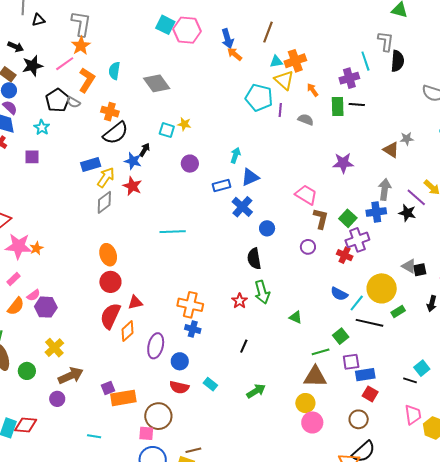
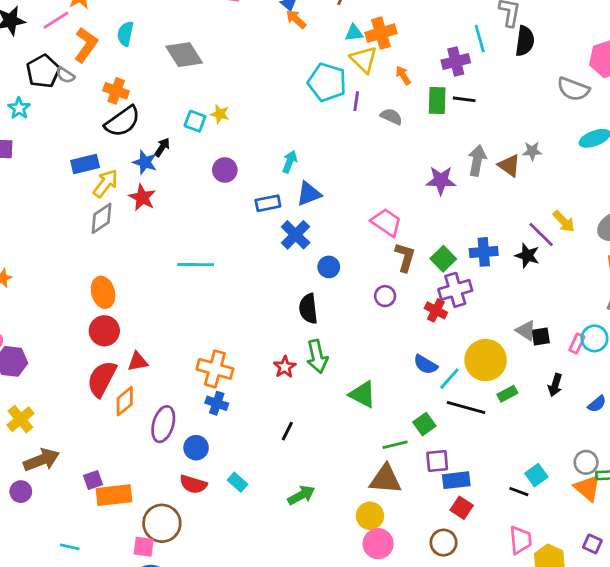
gray arrow: (385, 189) -> (477, 160), moved
green triangle: (296, 317) -> (362, 394), size x1.5

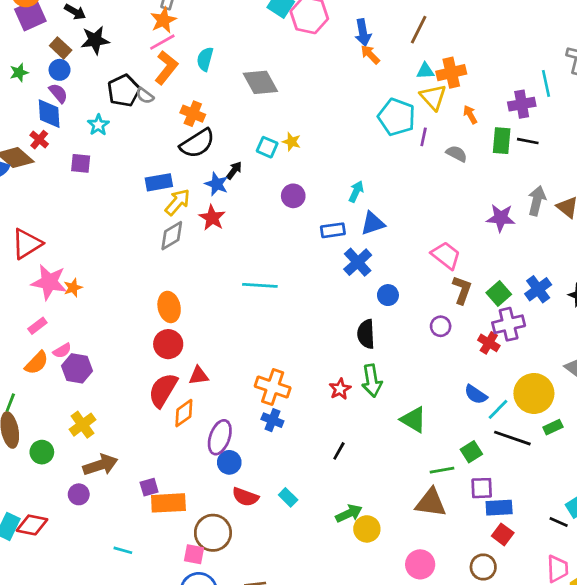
pink line: (56, 20) -> (162, 42), moved
blue cross: (484, 252) -> (538, 289), turned -35
blue circle: (196, 448) -> (229, 462), moved
yellow circle: (370, 516) -> (367, 529), moved

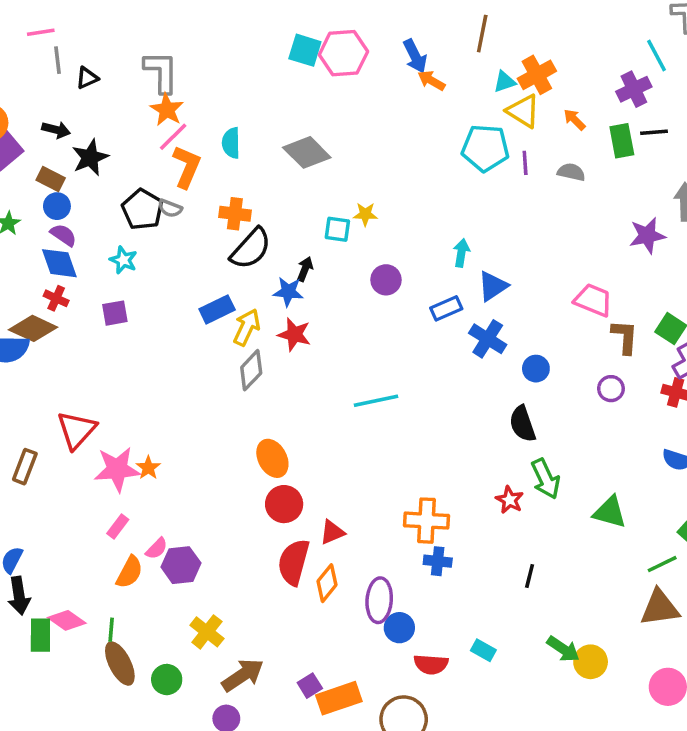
green arrow: (349, 513) -> (563, 649), turned 75

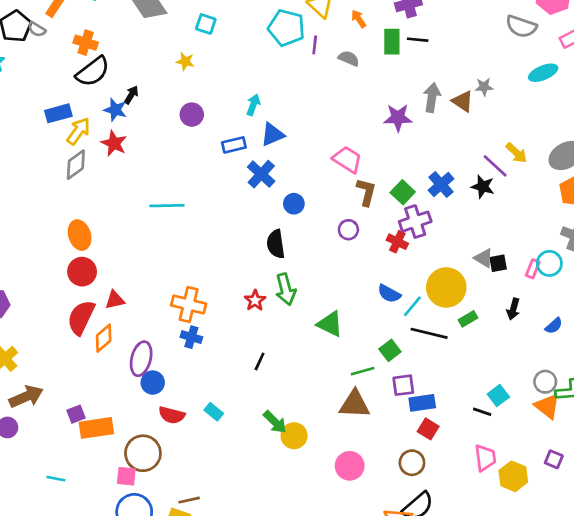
cyan square: (337, 229) -> (206, 24), moved

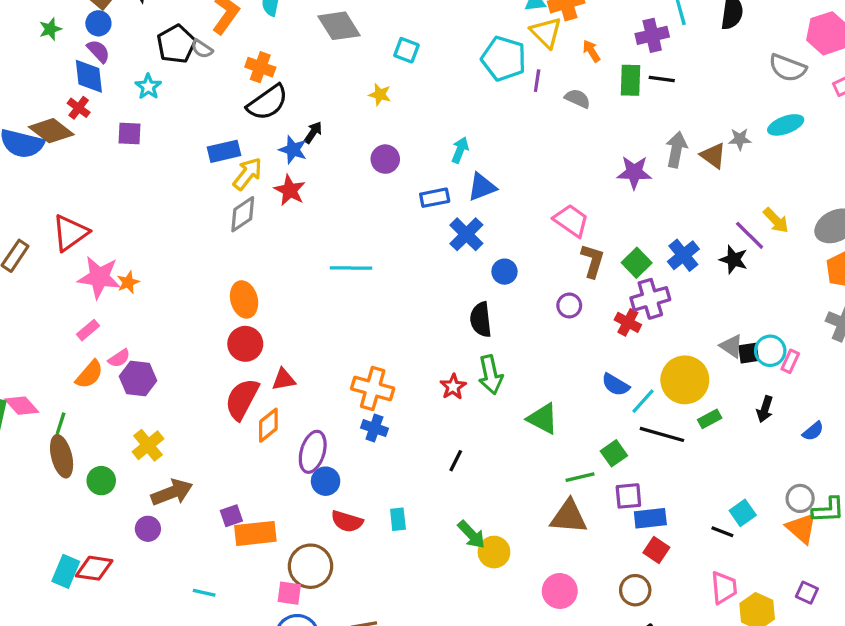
cyan ellipse: (543, 73) -> (786, 125), moved
cyan circle: (549, 263) -> (770, 351), moved
cyan rectangle: (214, 412) -> (398, 519), turned 42

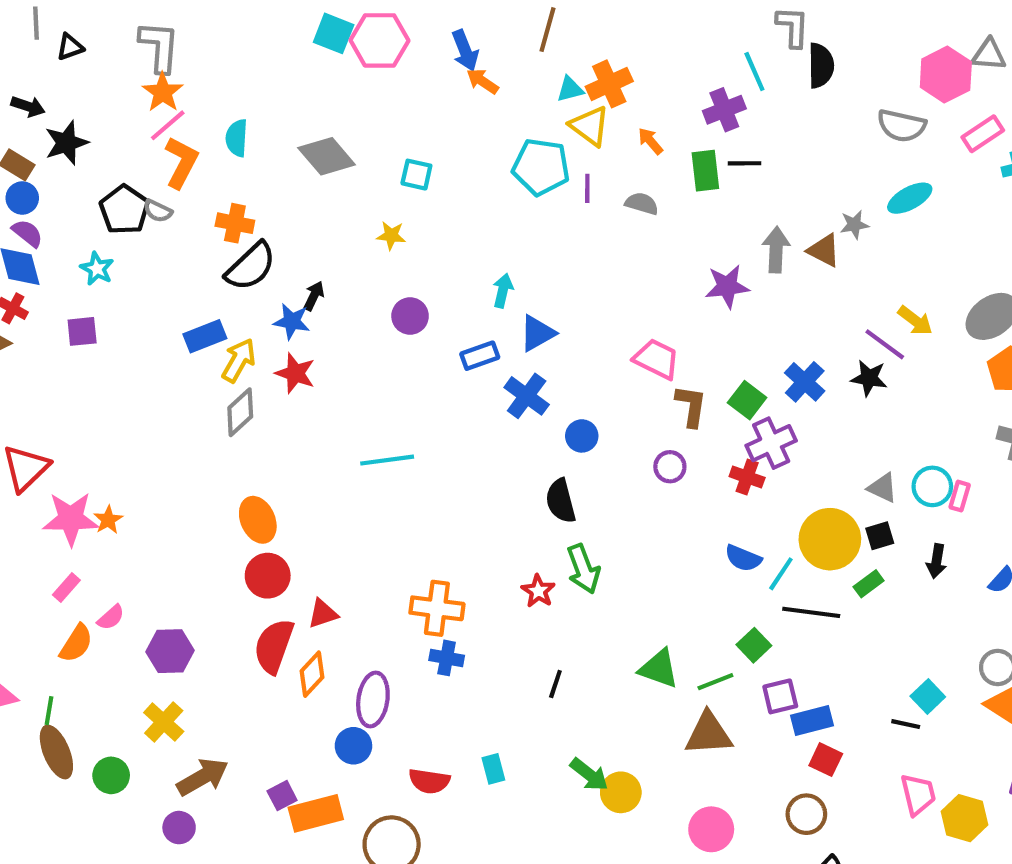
black square: (749, 353) -> (880, 536), moved
purple hexagon: (138, 379) -> (170, 651), moved
green triangle: (543, 419) -> (659, 669), moved
blue circle: (326, 481) -> (353, 746), moved

